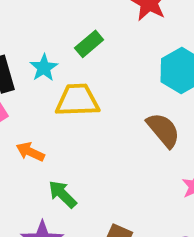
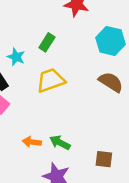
cyan star: (44, 68) -> (16, 57), moved
orange arrow: (30, 152) -> (32, 142), moved

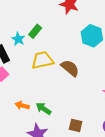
green rectangle: (47, 42) -> (35, 31), moved
brown semicircle: (111, 82) -> (70, 68), moved

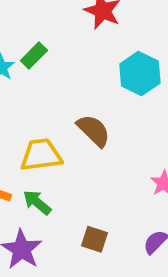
yellow trapezoid: (42, 60) -> (41, 155), moved

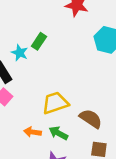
brown semicircle: (94, 131) -> (91, 119), moved

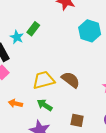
brown semicircle: (91, 119) -> (71, 80), moved
orange arrow: (32, 132) -> (15, 103), moved

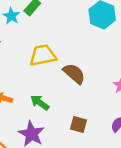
yellow trapezoid: (44, 80) -> (43, 55), moved

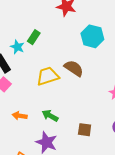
brown semicircle: (74, 74) -> (74, 68), moved

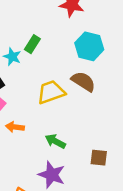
cyan hexagon: (92, 36) -> (89, 46), moved
orange arrow: (20, 116) -> (15, 127), moved

